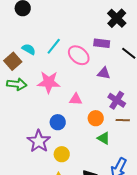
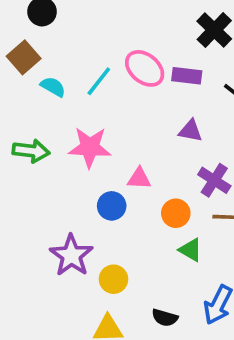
pink ellipse: (79, 55) -> (145, 68), moved
brown square: (13, 61) -> (24, 57), moved
blue circle: (58, 122) -> (112, 206), moved

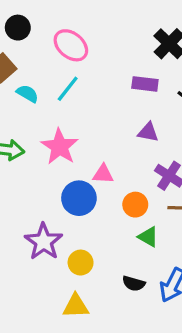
pink ellipse: (145, 68) -> (71, 45), moved
pink star: (90, 147) -> (60, 147), turned 30
blue circle: (112, 206) -> (79, 198), size x1.4
black semicircle: (165, 318) -> (134, 283), moved

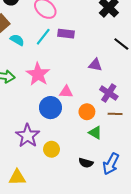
purple rectangle: (145, 84) -> (66, 34), moved
yellow triangle: (76, 306) -> (17, 177), moved

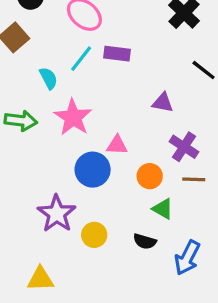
cyan semicircle: (17, 40) -> (49, 78), moved, turned 32
black semicircle: (86, 163) -> (145, 241), moved

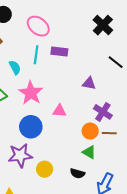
cyan line: (81, 59) -> (36, 55), turned -30
blue circle: (93, 170) -> (31, 127), moved
orange circle: (150, 176) -> (90, 131), moved
purple star: (57, 214) -> (20, 155), turned 30

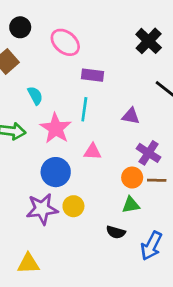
cyan line: (36, 55) -> (84, 109), moved
green triangle: (89, 152) -> (131, 205), turned -40
yellow circle: (45, 169) -> (73, 206), moved

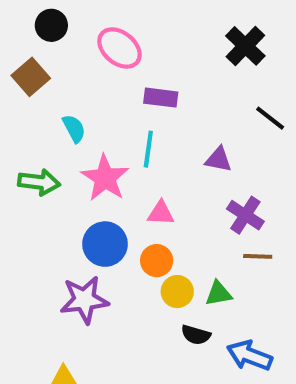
orange circle: (132, 178) -> (157, 261), moved
yellow circle: (73, 206) -> (177, 292), moved
blue arrow: (151, 246) -> (249, 355), turned 84

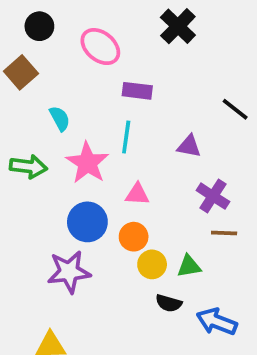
black cross: (245, 46) -> (178, 26), moved

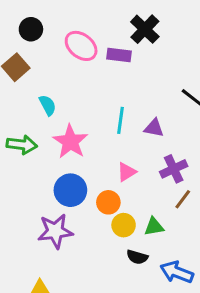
purple rectangle: (137, 91) -> (119, 55), moved
cyan line: (126, 137) -> (121, 120), moved
pink triangle: (137, 194) -> (127, 172), moved, turned -35
purple cross: (213, 196) -> (174, 169), turned 32
brown line: (224, 233) -> (183, 199), turned -55

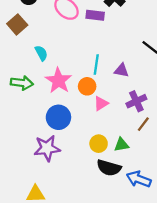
orange circle: (108, 202) -> (87, 86), moved
black semicircle: (137, 257) -> (109, 168), size x1.5

